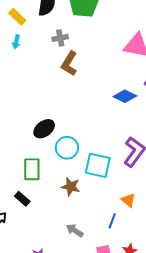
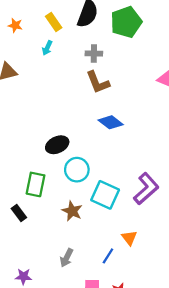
brown L-shape: (69, 64) -> (98, 82), turned -65
blue diamond: (125, 96) -> (111, 122), moved
gray arrow: (75, 230) -> (67, 258), turned -108

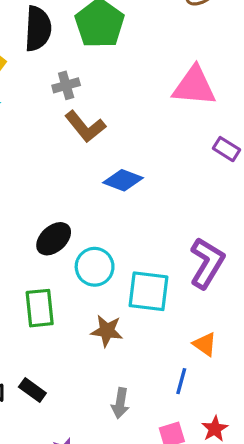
black rectangle: (19, 213) -> (32, 390), moved

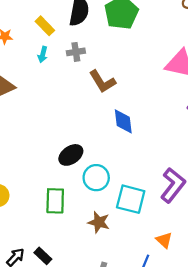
gray cross: (66, 85) -> (76, 52), moved
blue diamond: (123, 180) -> (123, 121), turned 55

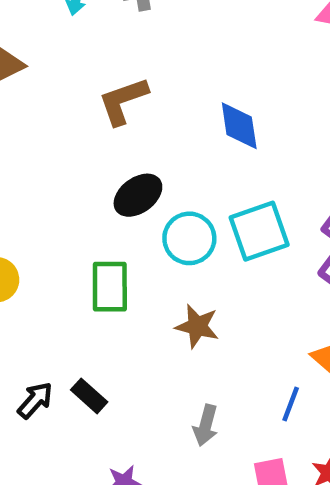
brown L-shape: (102, 82) -> (123, 101), moved, turned 104
cyan square: (131, 199) -> (259, 231), moved, turned -32

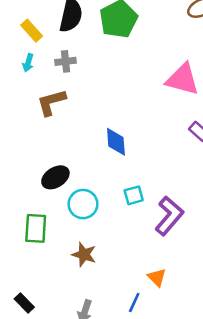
brown L-shape: (123, 101) -> (51, 102), moved
cyan square: (259, 231) -> (134, 195), moved, size x0.6
black rectangle: (89, 396) -> (24, 303), moved

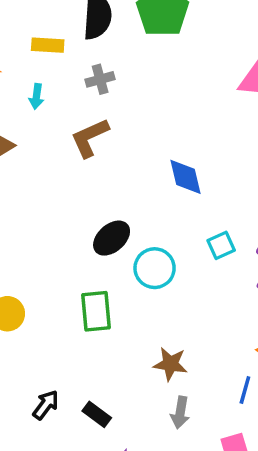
yellow rectangle: (32, 31) -> (48, 45), turned -35
cyan arrow: (28, 63) -> (36, 96), moved
brown star: (84, 254) -> (170, 364), moved

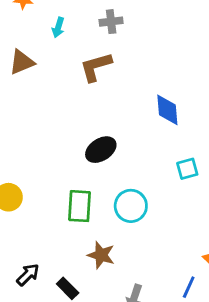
cyan circle: (155, 268) -> (131, 206), moved
brown star: (170, 364) -> (101, 255), moved

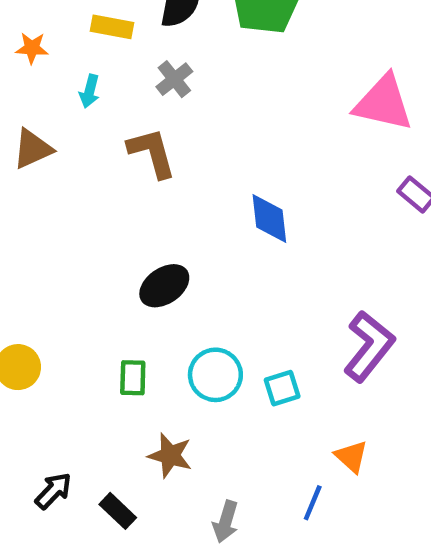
gray cross: (111, 22) -> (174, 79), turned -30
brown L-shape: (96, 67) -> (152, 153), turned 92
cyan square: (187, 169) -> (282, 388), moved
green rectangle: (79, 206) -> (133, 378), size x0.7

